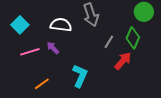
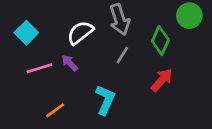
white semicircle: (61, 25) -> (80, 33), turned -45
green diamond: (133, 38) -> (160, 41), moved
gray line: (109, 42) -> (122, 55), moved

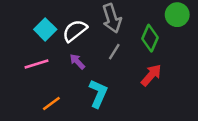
cyan square: (26, 33) -> (45, 29), moved
purple arrow: (70, 63) -> (77, 62), moved

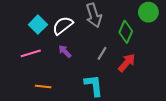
gray line: (114, 52) -> (102, 53), moved
cyan L-shape: (98, 94) -> (94, 85), moved, turned -30
orange line: (51, 103) -> (43, 86), turned 42

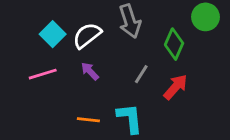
orange line: (43, 86) -> (88, 120), moved

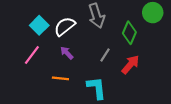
pink line: (43, 74) -> (32, 55), turned -36
orange line: (88, 120) -> (60, 78), moved

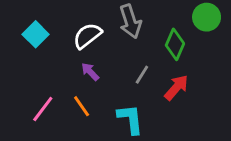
cyan square: (39, 25) -> (36, 34), moved
pink line: (32, 55) -> (43, 109), moved
orange line: (60, 78) -> (82, 106), turned 49

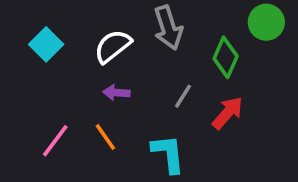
purple arrow: (90, 72) -> (116, 93), turned -42

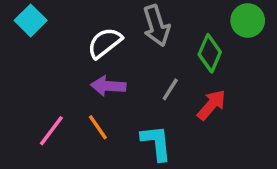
cyan square: (46, 44) -> (31, 20), moved
purple arrow: (116, 93) -> (108, 86), size x1.4

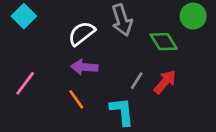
green diamond: (210, 53) -> (164, 42), turned -56
gray line: (170, 89) -> (137, 81), moved
pink line: (51, 131) -> (25, 83), moved

